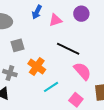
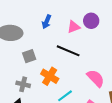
pink triangle: (55, 20) -> (74, 27), moved
black line: (68, 49) -> (68, 51), moved

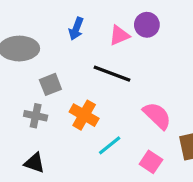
gray cross: (23, 84) -> (36, 116), moved

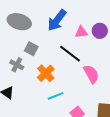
blue arrow: (76, 29) -> (57, 20), size x1.6
gray square: (50, 84) -> (31, 49), turned 32
pink semicircle: (157, 116) -> (91, 74), moved

